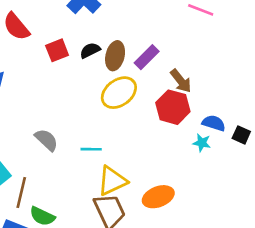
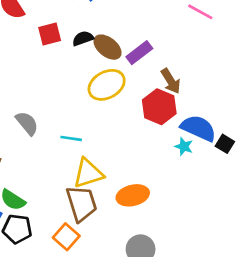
brown ellipse: (115, 56) -> (108, 47), turned -72
blue semicircle: (214, 123) -> (198, 128), size x1.5

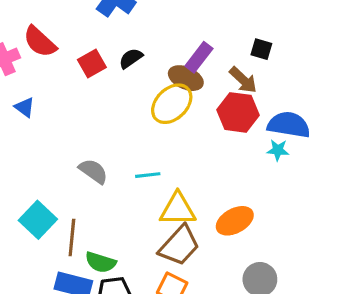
brown ellipse: (108, 47) -> (186, 78), moved
black square: (225, 144) -> (261, 49), moved
yellow triangle: (88, 173) -> (178, 209), turned 32
brown trapezoid: (81, 204) -> (179, 246), turned 75

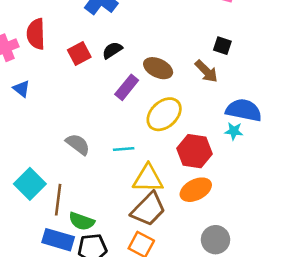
red semicircle: (40, 42) -> (36, 34), turned 44
purple rectangle: (199, 57) -> (127, 87), moved
yellow ellipse: (172, 104) -> (164, 114), moved
red hexagon: (238, 112) -> (195, 151), moved

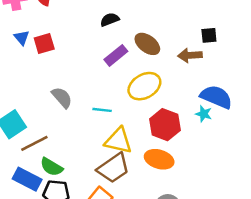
black square: (222, 46) -> (209, 35), turned -35
red square: (79, 54) -> (44, 44), moved
brown arrow: (206, 71) -> (190, 55), turned 120
orange ellipse: (196, 190) -> (159, 159), turned 32
brown line: (58, 200) -> (34, 143), turned 44

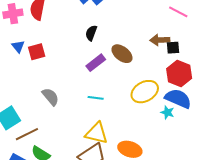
black semicircle: (110, 20) -> (91, 33), turned -49
brown arrow: (190, 55) -> (160, 40), moved
yellow ellipse: (144, 86) -> (145, 92), moved
cyan line: (102, 110) -> (96, 98), moved
red hexagon: (165, 125) -> (179, 73), moved

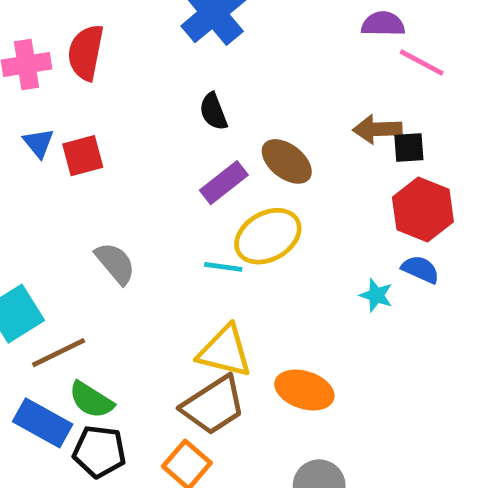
black semicircle: (91, 33) -> (213, 112), turned -42
yellow ellipse: (145, 92) -> (268, 236), moved
blue semicircle: (178, 99) -> (420, 269), size x0.6
cyan star: (167, 112) -> (376, 295), moved

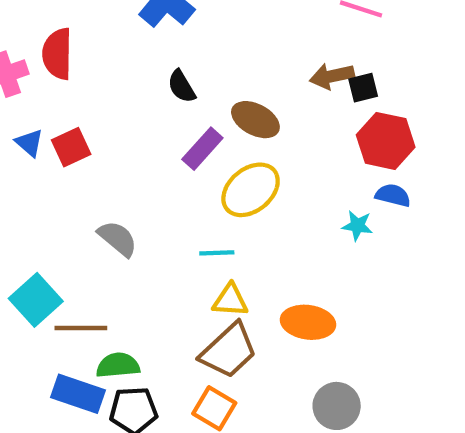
cyan line: (223, 267) -> (217, 253), moved
yellow triangle: (225, 351) -> (230, 300), size x0.7
brown line: (59, 353) -> (81, 328), turned 36
green semicircle: (91, 400) -> (118, 365), turned 153

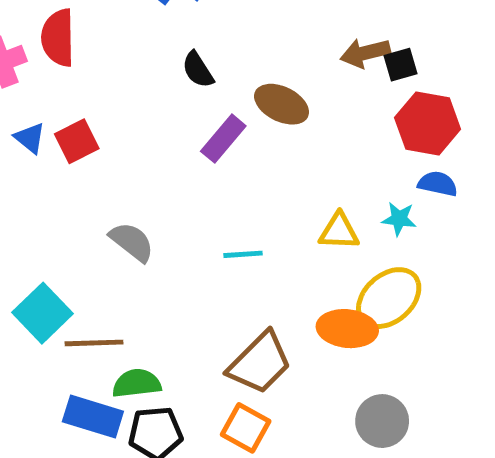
yellow ellipse: (251, 190) -> (389, 298), moved
yellow triangle: (230, 300) -> (339, 231), moved

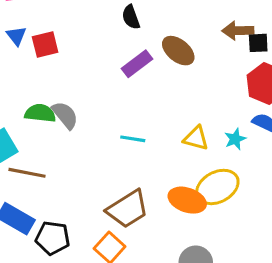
cyan star: (399, 219) -> (235, 139), turned 30
green semicircle: (137, 383) -> (40, 113), moved

